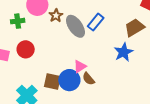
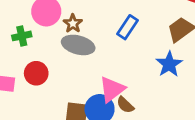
gray ellipse: (75, 26) -> (78, 45), moved, turned -35
pink triangle: (80, 66) -> (112, 89), size x1.5

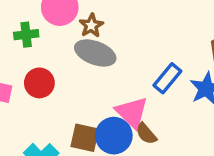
blue rectangle: (127, 27) -> (167, 78), moved
pink triangle: (112, 89) -> (132, 113), turned -44

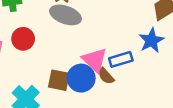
blue rectangle: (167, 78) -> (121, 59), moved, turned 35

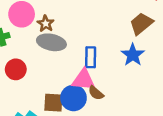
blue rectangle: (121, 59) -> (91, 57), moved, turned -65
pink triangle: (95, 60) -> (84, 80), turned -30

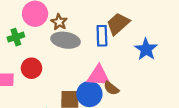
brown trapezoid: (141, 24) -> (118, 24), moved
blue rectangle: (91, 57) -> (102, 36), moved

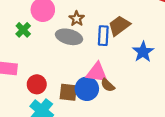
brown star: (59, 22) -> (77, 19), moved
green cross: (16, 37) -> (23, 30), turned -32
red circle: (31, 68) -> (37, 84), moved

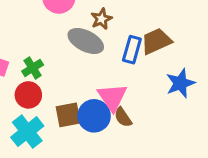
green cross: (23, 30) -> (33, 68), moved
pink triangle: (97, 73) -> (112, 97), turned 35
brown square: (68, 92) -> (68, 115), turned -30

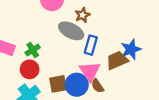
brown trapezoid: (156, 41) -> (117, 60), moved
blue rectangle: (132, 50) -> (91, 45), moved
blue star: (180, 83) -> (131, 49), moved

